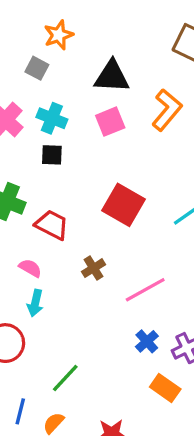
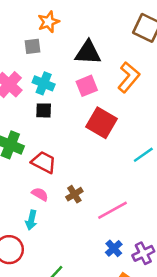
gray square: (37, 68) -> (33, 46), turned -35
red square: (123, 205) -> (101, 123), moved
pink semicircle: (30, 268) -> (40, 194), moved

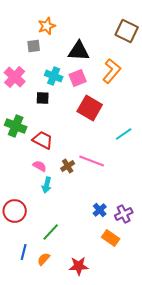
cyan cross: (44, 83) -> (54, 76), moved
pink line: (113, 210) -> (92, 161), moved, turned 50
cyan arrow: (31, 220) -> (47, 185), moved

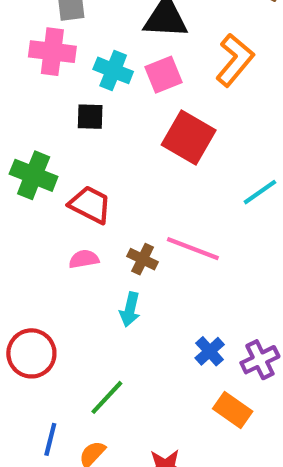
pink cross: (15, 77) -> (52, 52), moved, turned -35
pink semicircle: (40, 166) -> (84, 259), turned -40
brown cross: (68, 166) -> (143, 259), turned -32
cyan arrow: (47, 185) -> (130, 309), moved

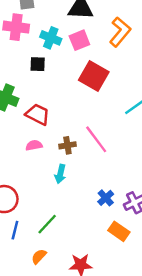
pink line: (193, 249) -> (96, 139), turned 32
brown cross: (143, 259) -> (67, 145), turned -35
blue line: (50, 439) -> (15, 230), moved

